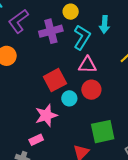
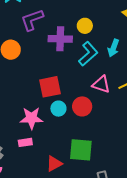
pink triangle: (87, 65) -> (101, 84), moved
pink rectangle: (36, 140) -> (25, 142), moved

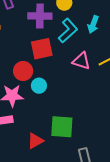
red square: (50, 87) -> (42, 49), moved
red circle: (82, 106) -> (23, 71), moved

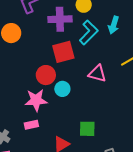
pink triangle: (81, 61) -> (97, 74), moved
green square: (62, 127) -> (87, 129), size x0.7

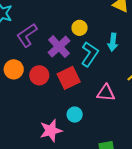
purple cross: (60, 19) -> (59, 47), turned -30
red circle: (46, 75) -> (39, 75), moved

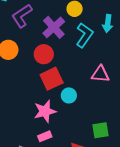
red circle: (39, 75) -> (44, 54), moved
red square: (69, 78) -> (52, 79), moved

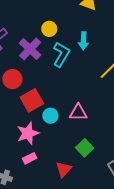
red circle: (44, 54) -> (12, 79), moved
pink triangle: (100, 74) -> (78, 112), moved
green square: (100, 130) -> (85, 148), turned -30

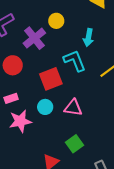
cyan L-shape: (61, 54) -> (75, 61), moved, turned -60
red square: (32, 100) -> (51, 79), moved
pink rectangle: (30, 158) -> (11, 98), moved

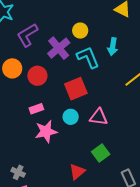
cyan L-shape: (75, 61) -> (88, 57), moved

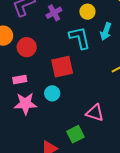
yellow circle: (80, 31) -> (87, 12), moved
purple cross: (59, 48) -> (54, 13), moved, size x0.7
pink triangle: (99, 117) -> (95, 113), moved

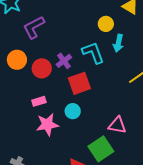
yellow circle: (87, 12) -> (106, 24), moved
purple cross: (54, 13) -> (64, 61), moved
green square: (75, 134) -> (101, 149), size x1.4

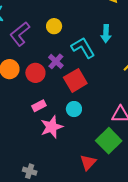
yellow circle: (106, 24) -> (54, 26), moved

